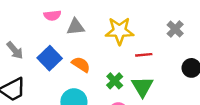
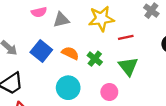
green cross: (115, 81) -> (95, 59), moved

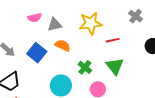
orange semicircle: (70, 53) -> (63, 45), moved
green cross: (95, 59) -> (85, 67), moved

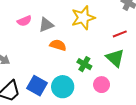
red line: (113, 40) -> (120, 34), moved
blue square: (37, 53) -> (37, 86), moved

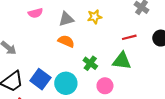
yellow star: (83, 18) -> (95, 17), size x0.6
gray triangle: (46, 25) -> (66, 19), moved
green triangle: (115, 58) -> (122, 61), turned -42

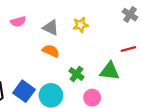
gray triangle: (66, 19) -> (51, 28), turned 42
red line: (129, 37) -> (128, 49), moved

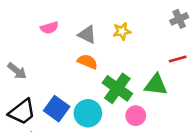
gray cross: (130, 15) -> (179, 19), turned 32
green cross: (76, 74) -> (117, 88), size x1.6

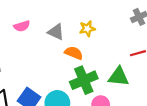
orange semicircle: (87, 62) -> (74, 53), moved
green cross: (117, 88) -> (84, 80), turned 32

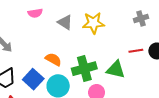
yellow star: (87, 29) -> (93, 23), size x1.5
orange semicircle: (74, 53) -> (53, 59), moved

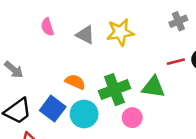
pink semicircle: (35, 13) -> (47, 27), turned 88

